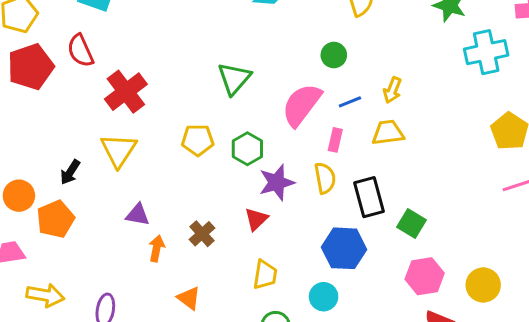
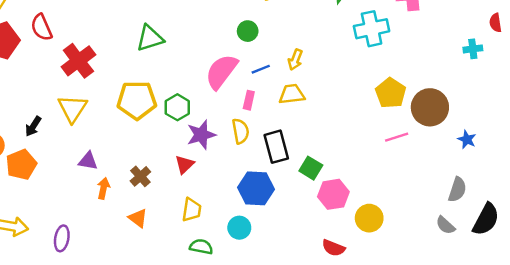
green triangle: (234, 78) -> (150, 38), moved, turned 32
yellow pentagon: (198, 140) -> (137, 100), size x1.5
pink hexagon: (425, 276) -> (333, 194), moved
orange triangle: (189, 298) -> (138, 218), moved

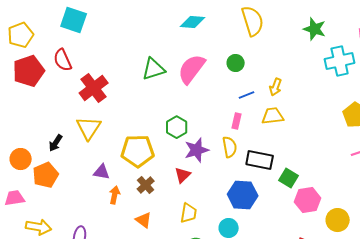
pink semicircle: (221, 72) -> (192, 69), moved
yellow pentagon: (137, 100) -> (138, 151), moved
black rectangle: (276, 147) -> (260, 160), turned -64

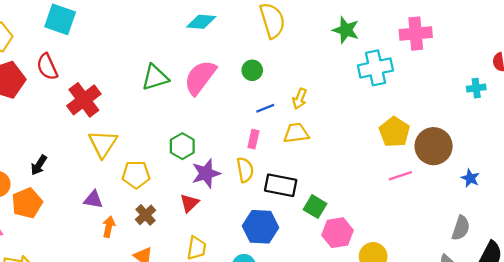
yellow triangle: (89, 128) -> (103, 144), moved
yellow pentagon: (138, 151) -> (136, 175), size x0.7

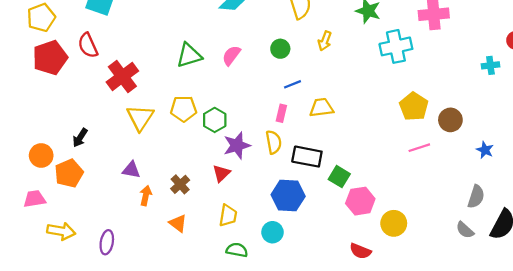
pink semicircle: (200, 77) -> (231, 55), size x0.6
yellow arrow: (300, 99) -> (325, 41), moved
brown circle: (434, 146) -> (450, 120), size x0.7
yellow pentagon: (136, 175) -> (184, 109), moved

